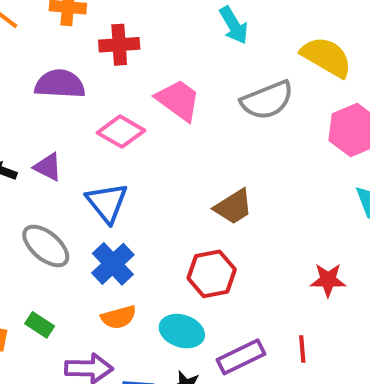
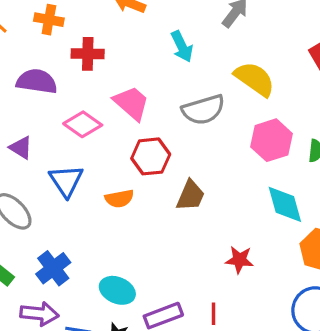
brown trapezoid: (233, 207) -> (191, 196), moved, turned -40
blue cross: (113, 264) -> (53, 268), moved
red hexagon: (212, 274) -> (151, 156), moved
orange semicircle: (119, 317) -> (119, 199), moved

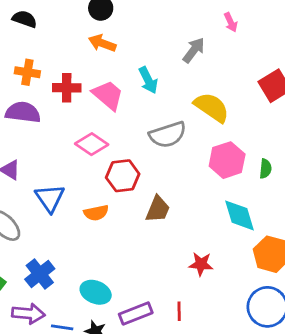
orange cross: (49, 20) -> (27, 72), moved
pink trapezoid: (131, 103) -> (108, 95), moved
pink diamond: (83, 124) -> (92, 144), moved

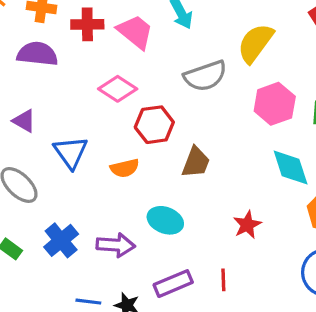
yellow semicircle: (212, 107) -> (255, 43), turned -87
red star: (201, 264) -> (247, 225), turned -30
cyan ellipse: (96, 292) -> (165, 220), moved
purple arrow: (28, 314) -> (116, 245), moved

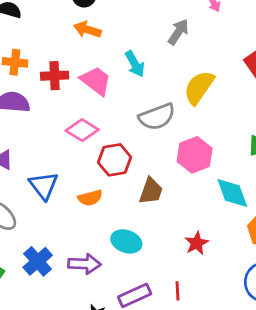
pink hexagon: (275, 104) -> (195, 155), moved

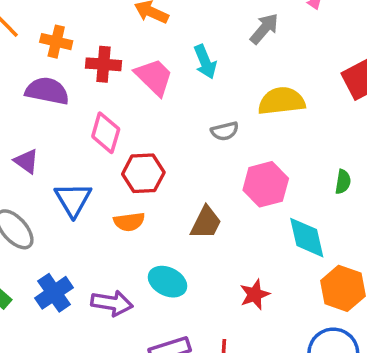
yellow semicircle: (199, 87) -> (281, 101), turned 42
gray semicircle: (157, 117) -> (225, 131), size x0.6
pink diamond: (82, 130) -> (106, 133), moved, turned 68
red hexagon: (115, 160) -> (143, 173), moved

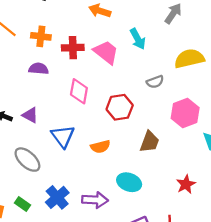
purple semicircle: (47, 91) -> (39, 69), size x0.7
red hexagon: (143, 173) -> (120, 107), moved

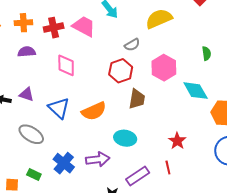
red hexagon: (120, 107) -> (121, 71), moved
orange semicircle: (100, 147) -> (94, 111), size x1.4
red star: (186, 184) -> (177, 141), moved

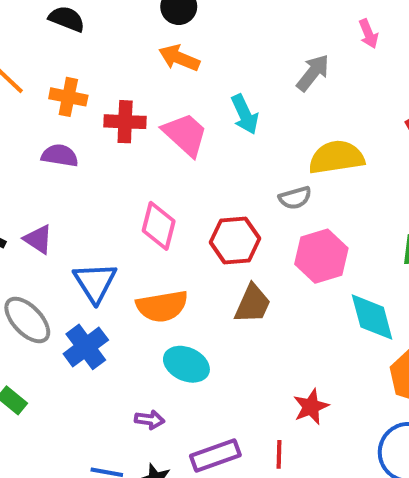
gray semicircle: (132, 45) -> (295, 198), moved
pink diamond: (66, 65) -> (159, 226), moved
cyan ellipse: (125, 138) -> (186, 364), moved
purple arrow: (98, 159) -> (150, 420), moved, size x0.6
blue cross: (64, 163) -> (86, 347), moved

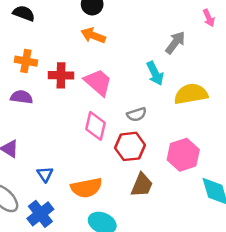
cyan arrow: (245, 114) -> (155, 73), moved
gray semicircle: (295, 198) -> (137, 114), moved
pink diamond: (159, 226) -> (95, 126), moved
blue triangle: (95, 282) -> (45, 174), size x0.6

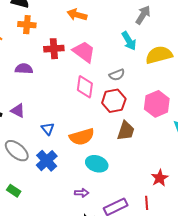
orange cross: (26, 61) -> (27, 25), moved

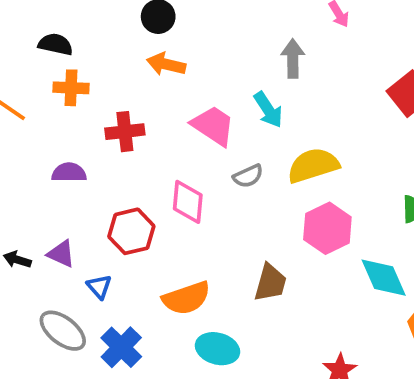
gray arrow: (143, 15) -> (293, 59), turned -30
pink trapezoid: (84, 52) -> (213, 126), moved
yellow semicircle: (159, 55) -> (313, 165), moved
red hexagon: (114, 101) -> (131, 231), moved
blue triangle: (48, 129) -> (99, 287), moved

